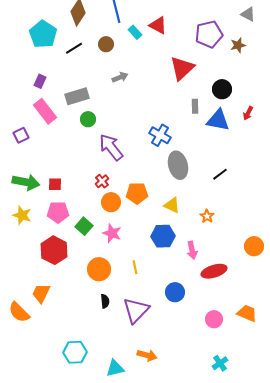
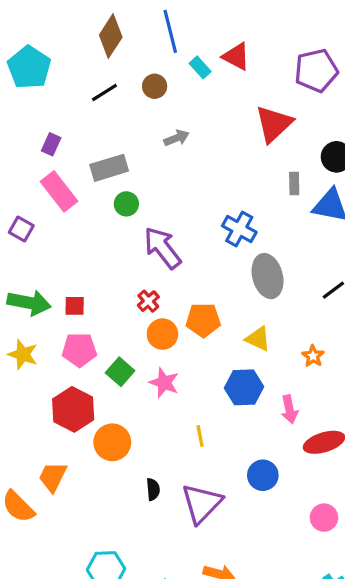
cyan pentagon: (43, 34) -> (29, 67), moved
purple square: (21, 135) -> (21, 229), turned -35
orange circle: (99, 269) -> (112, 442), moved

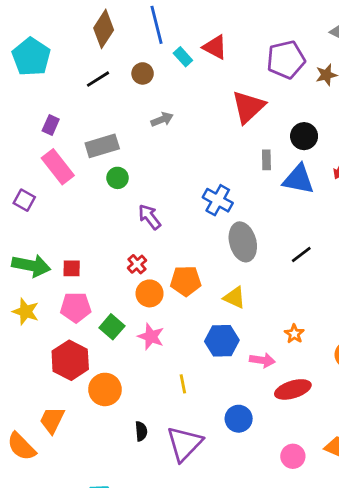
purple arrow: (162, 248) -> (150, 217), size x0.7
orange star: (313, 356) -> (294, 334), moved
pink arrow: (289, 409) -> (262, 360), turned -70

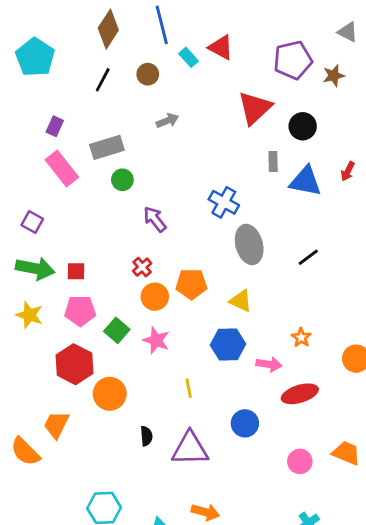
black line: (98, 79) -> (103, 80), turned -30
black circle: (304, 136) -> (303, 126), moved
purple square: (24, 200) -> (32, 222), moved
purple triangle: (184, 444) -> (190, 449), turned 45

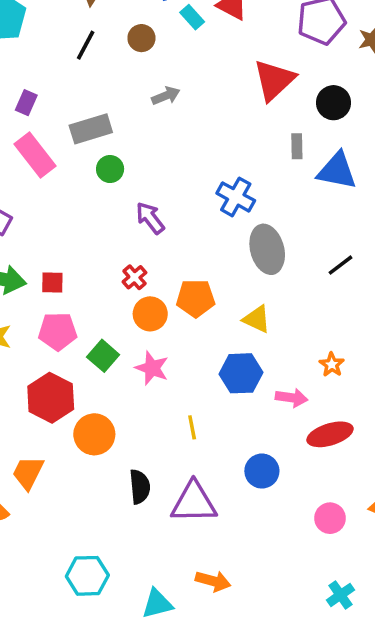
black semicircle: (146, 436) -> (140, 487), size x1.4

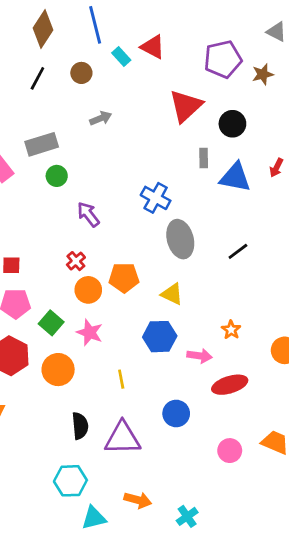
orange circle: (94, 434) -> (58, 370), moved
cyan hexagon: (87, 576) -> (70, 481), moved
cyan cross: (340, 595) -> (187, 516), moved

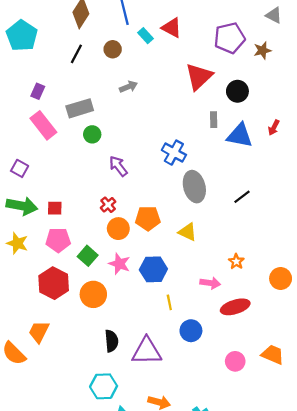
blue hexagon: (160, 337) -> (153, 269), moved
yellow line: (121, 379) -> (169, 302), moved

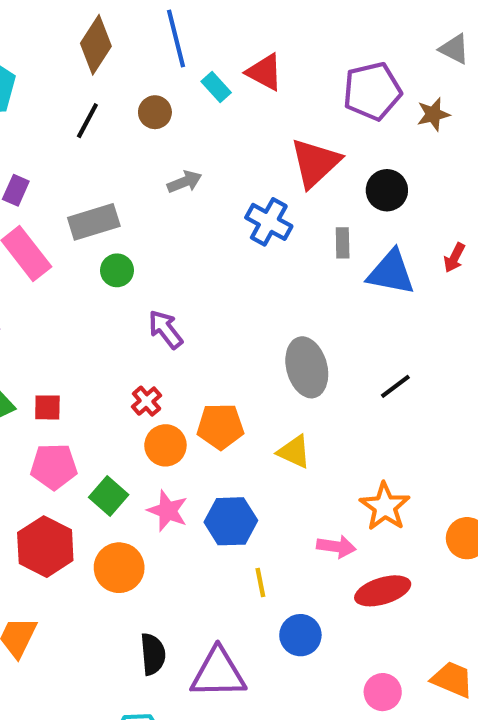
blue cross: (174, 153) -> (269, 222), moved
orange star: (236, 261) -> (385, 507), size x1.6

